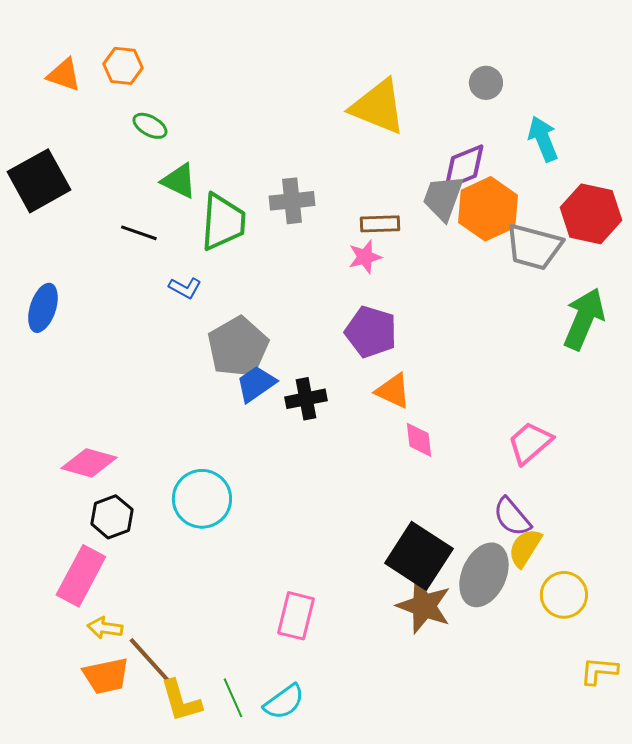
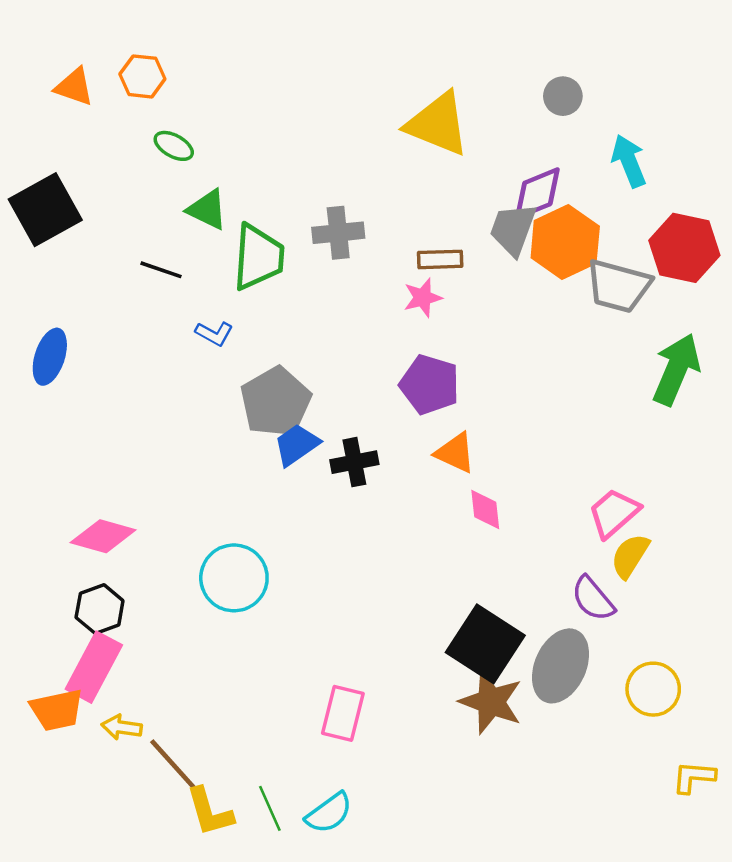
black hexagon: (112, 517) -> (100, 609), moved
yellow semicircle: (525, 548) -> (630, 556), moved
orange trapezoid: (106, 676) -> (57, 710), moved

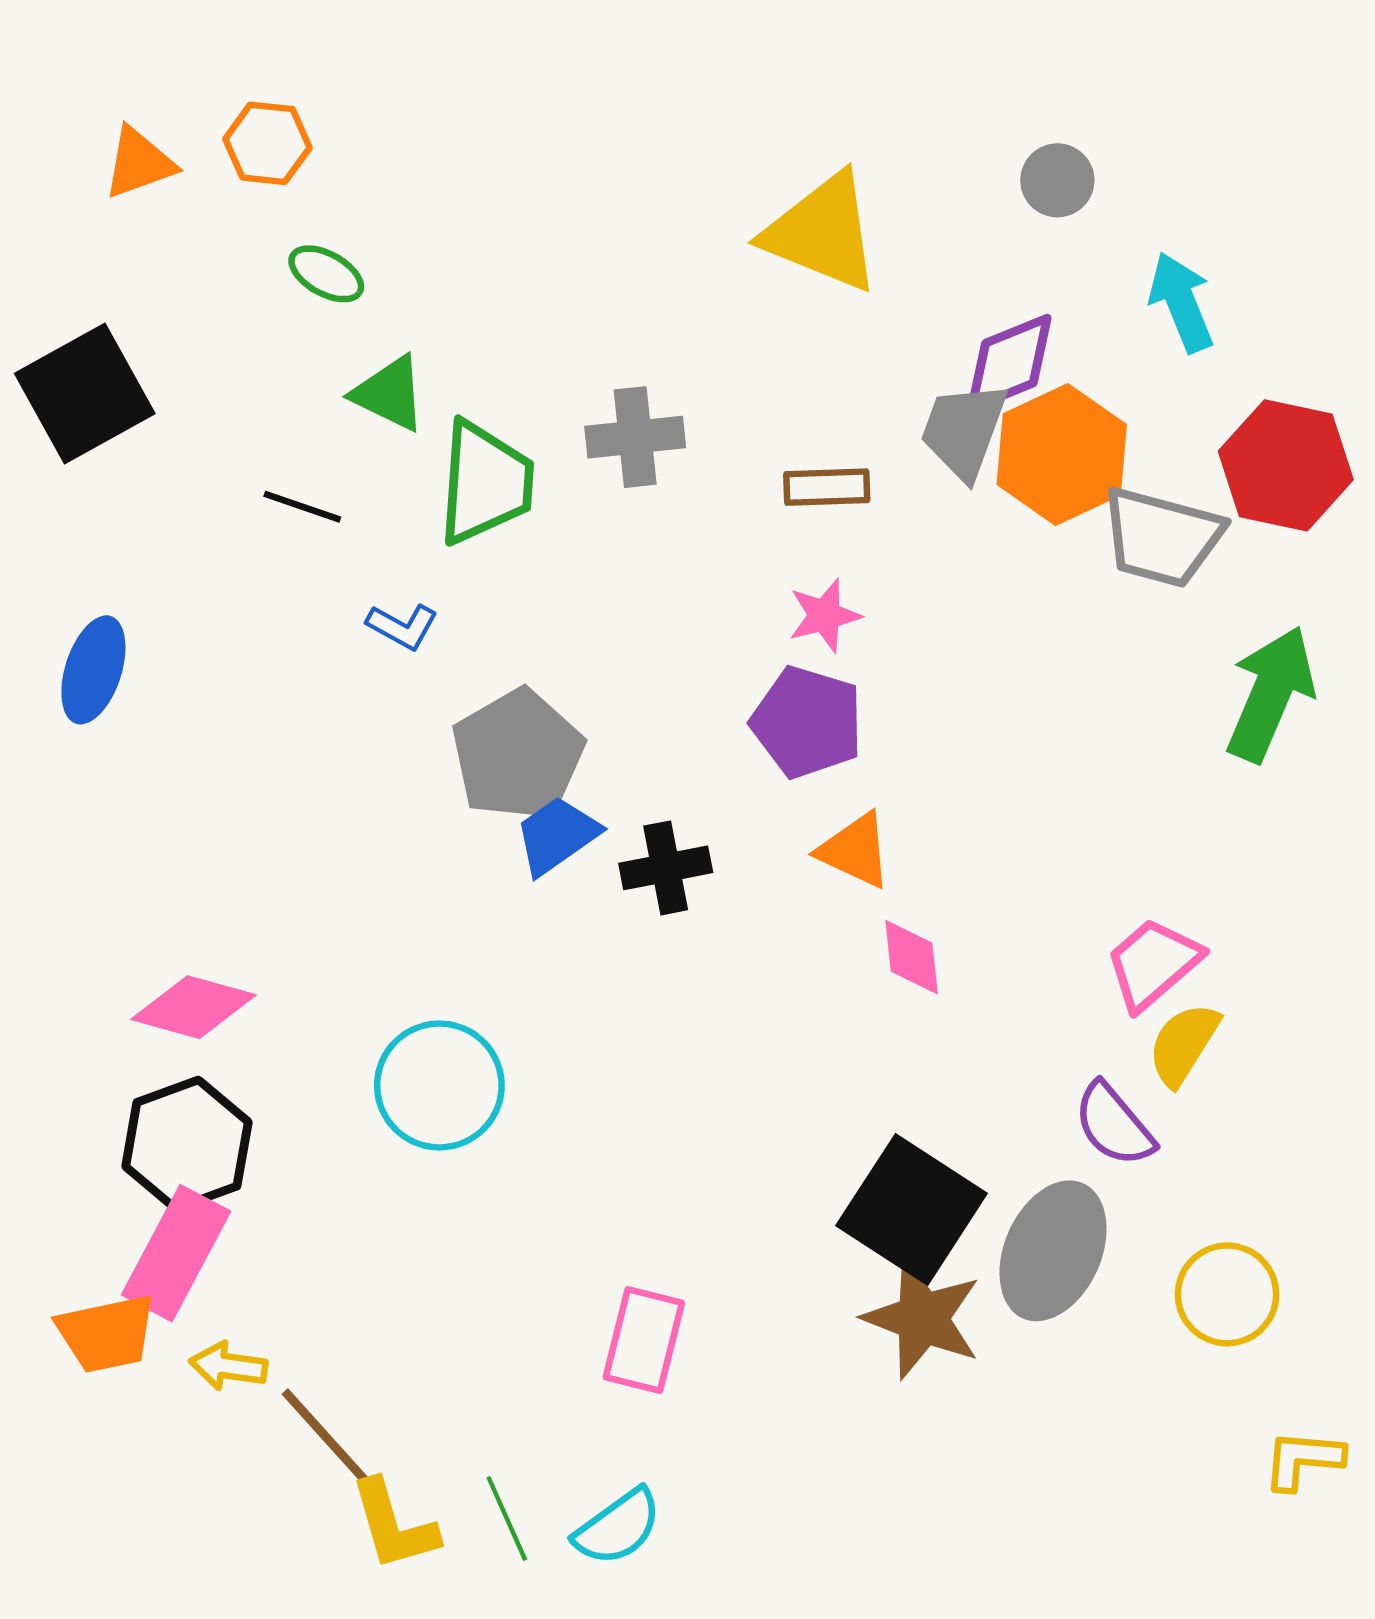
orange triangle: (74, 87) -> (139, 163), turned -39
pink star: (423, 298) -> (825, 615), moved
black hexagon: (100, 609) -> (187, 1144), size x1.4

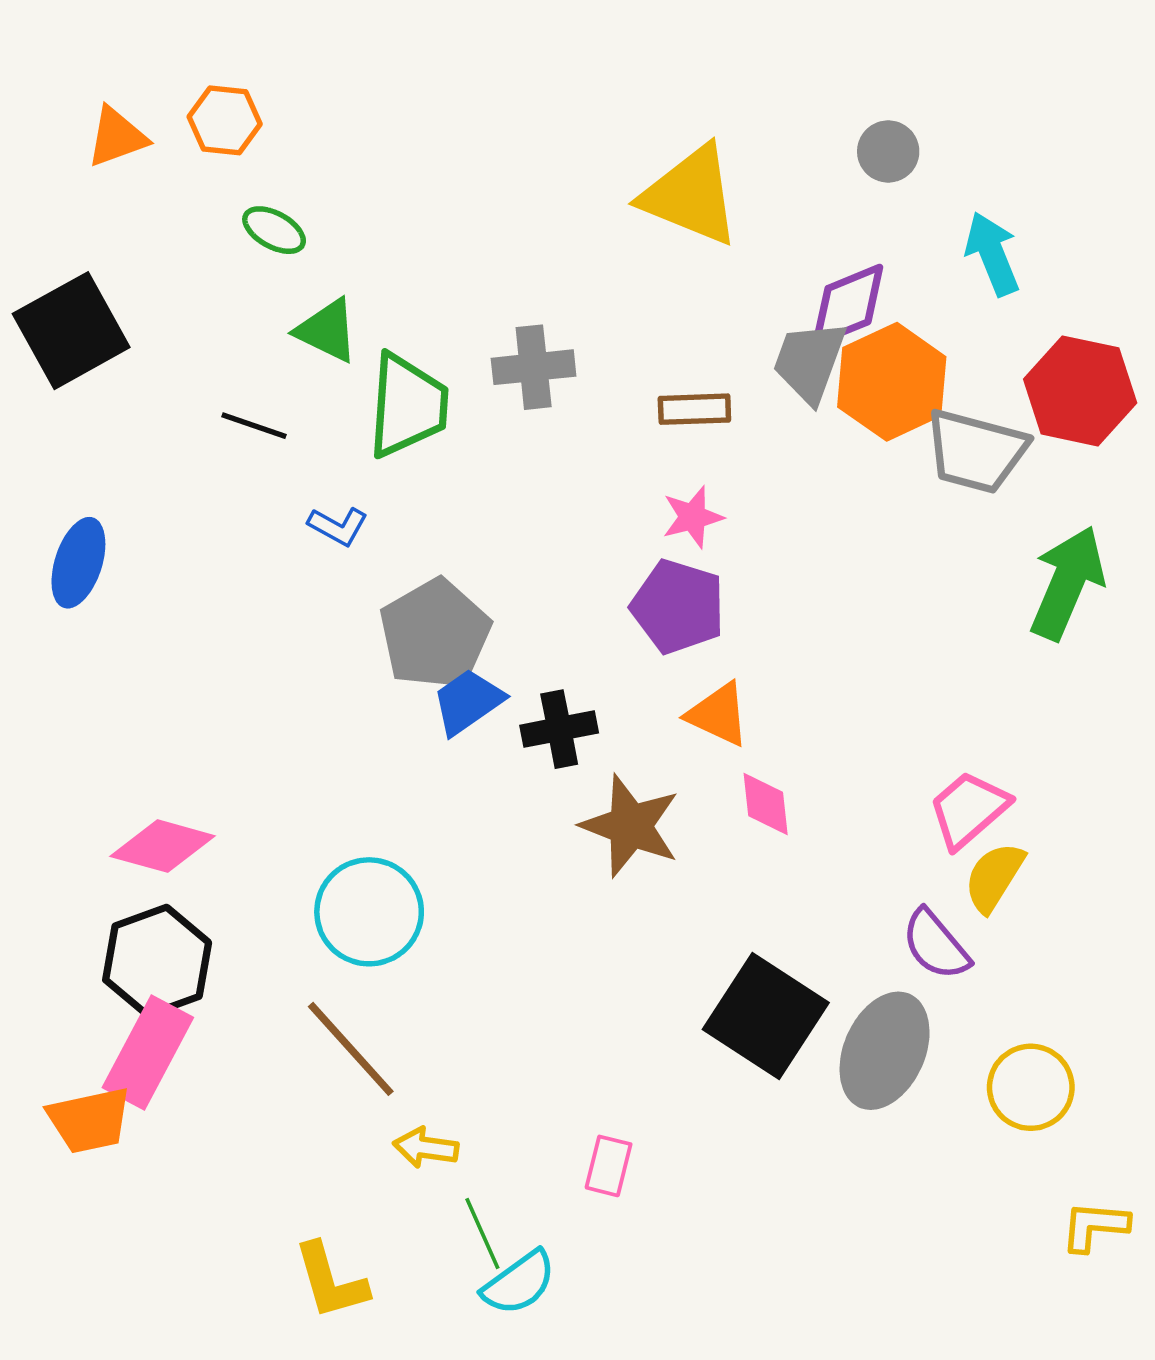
brown star: (922, 1318) -> (630, 826), moved
pink rectangle: (644, 1340) -> (609, 1166), moved, size x0.7
yellow arrow: (228, 1366) -> (426, 1148), moved
brown line: (333, 1445) -> (351, 1049), moved
green line: (507, 1518) -> (482, 1234), moved

